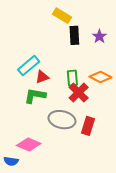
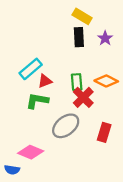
yellow rectangle: (62, 16) -> (82, 16), moved
gray ellipse: (62, 120) -> (66, 126), turned -50
red rectangle: (88, 126) -> (104, 132), moved

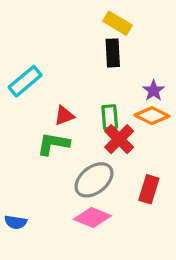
purple star: (105, 38) -> (154, 91), moved
cyan rectangle: (31, 69) -> (25, 81), moved
pink diamond: (31, 152) -> (92, 217), moved
blue semicircle: (12, 170) -> (16, 222), moved

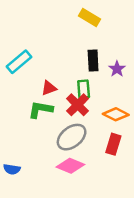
black rectangle: (113, 53) -> (93, 61), moved
orange diamond: (152, 116) -> (116, 114), moved
red cross: (119, 139) -> (78, 105), moved

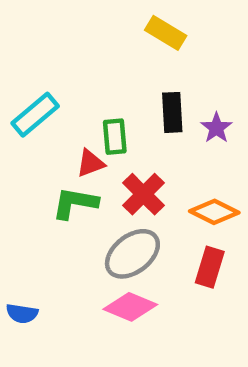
green rectangle: (84, 89) -> (115, 137), moved

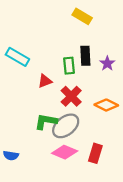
cyan rectangle: (35, 115) -> (17, 57), turned 70
green rectangle: (115, 137) -> (69, 66), moved
green L-shape: (75, 203) -> (46, 122), moved
red rectangle: (210, 267) -> (95, 153), moved

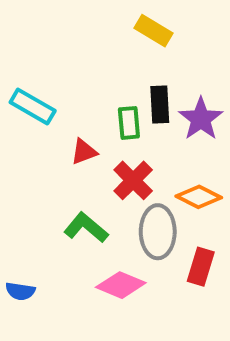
purple star: (107, 63) -> (201, 119), size x1.5
green L-shape: (46, 122) -> (86, 228), turned 30
gray ellipse: (66, 126) -> (158, 232), moved, turned -52
red rectangle: (95, 153) -> (201, 267), moved

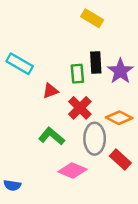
red rectangle: (201, 267) -> (120, 160), turned -65
blue semicircle: (20, 291) -> (12, 185), moved

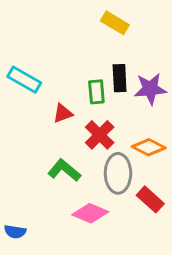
purple star: (120, 71) -> (150, 89), turned 30

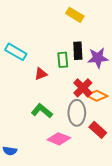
red cross: (100, 135) -> (83, 88), moved

